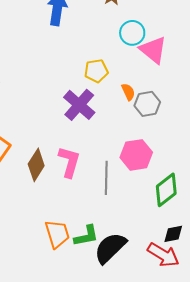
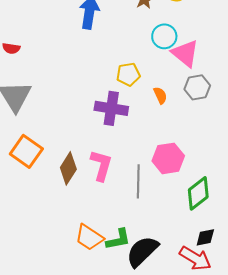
gray hexagon: (147, 104) -> (197, 87), moved
purple cross: (79, 105) -> (111, 108), turned -32
orange trapezoid: (57, 234) -> (89, 237), turned 140

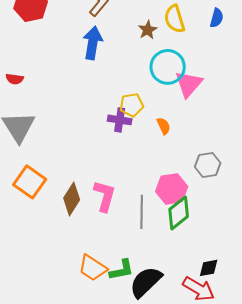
cyan circle: (164, 36) -> (168, 67), size x1.4
pink triangle: (185, 53) -> (189, 84), turned 32
gray hexagon: (197, 87) -> (208, 165), moved
purple cross: (111, 108) -> (120, 120), moved, size x0.7
green diamond: (198, 193) -> (179, 213), moved

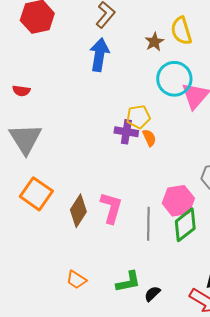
orange semicircle: (164, 126) -> (149, 138), moved
orange trapezoid: (93, 268) -> (76, 280), moved, size x0.7
black semicircle: (146, 282) -> (152, 294), size x0.5

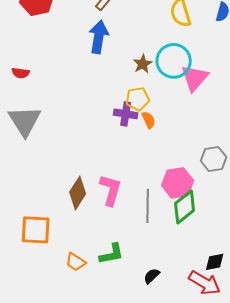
brown star: (154, 42) -> (143, 64), moved
orange square: (36, 194) -> (36, 230), moved, turned -32
green L-shape: (128, 282) -> (112, 254), moved

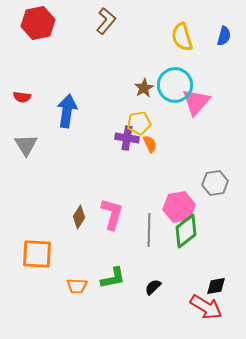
blue arrow: (99, 37) -> (67, 111), moved
gray triangle: (25, 121) -> (26, 145), size x0.7
brown diamond: (78, 193) -> (79, 217), size x0.7
orange trapezoid: (76, 262) -> (77, 286), turned -30
black semicircle: (152, 276) -> (153, 287), moved

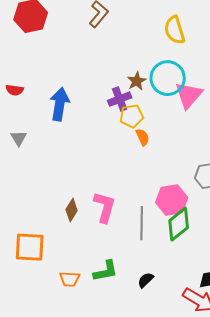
purple cross: (127, 138) -> (120, 99), moved, turned -30
gray triangle: (26, 145) -> (19, 138), size x0.7

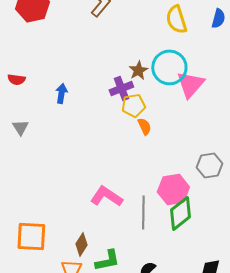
blue arrow: (60, 104) -> (61, 93), size x0.6
pink L-shape: (105, 207) -> (106, 196), turned -72
brown diamond: (72, 210) -> (81, 244), moved

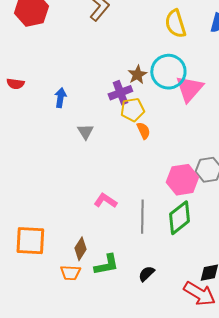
gray triangle: (20, 127) -> (85, 132), moved
pink hexagon: (173, 189) -> (182, 180), moved
pink L-shape: (106, 196) -> (105, 201), size x0.7

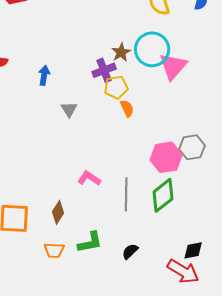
brown diamond: (80, 249) -> (58, 212), moved

